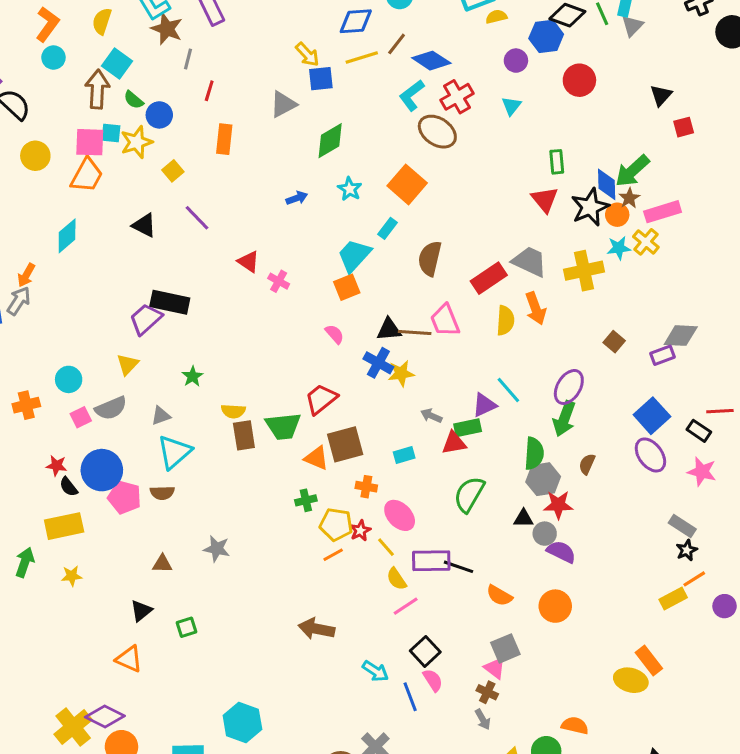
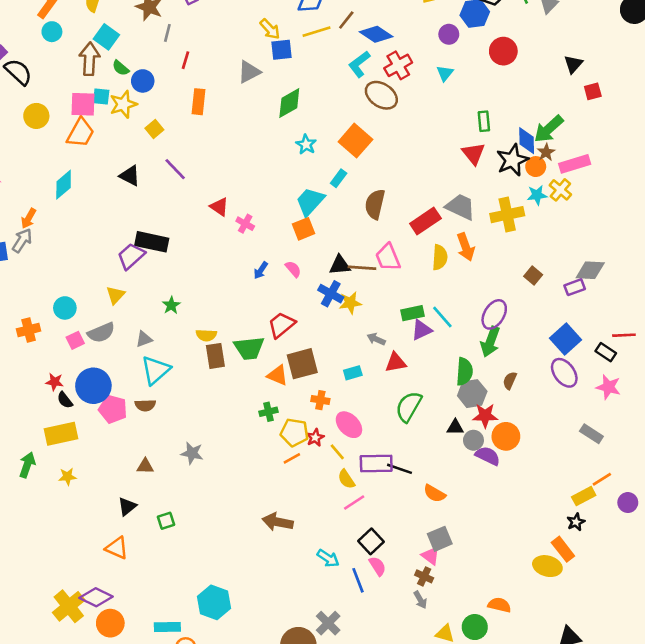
blue arrow: (297, 198) -> (261, 270), moved, turned 144
green rectangle: (468, 428) -> (412, 313), moved
black star: (687, 550) -> (576, 522), moved
orange circle: (555, 606) -> (506, 436), moved

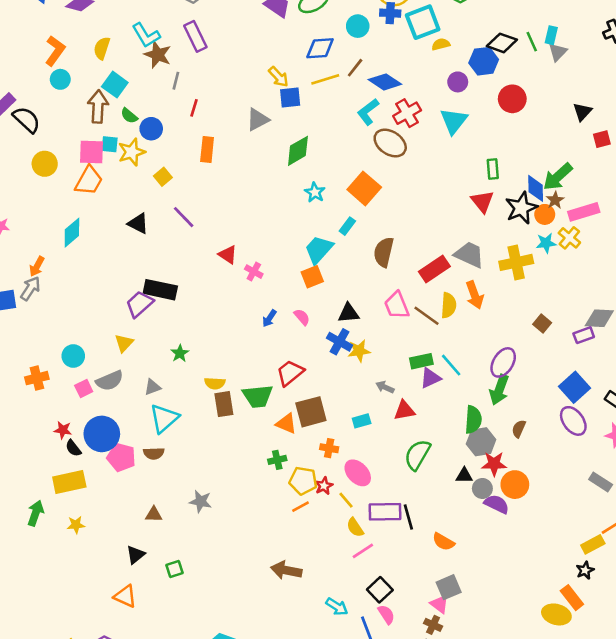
cyan triangle: (445, 73) -> (454, 121), size x1.6
brown line: (362, 268) -> (427, 316), moved, turned 32
black line: (400, 469) -> (408, 517), turned 55

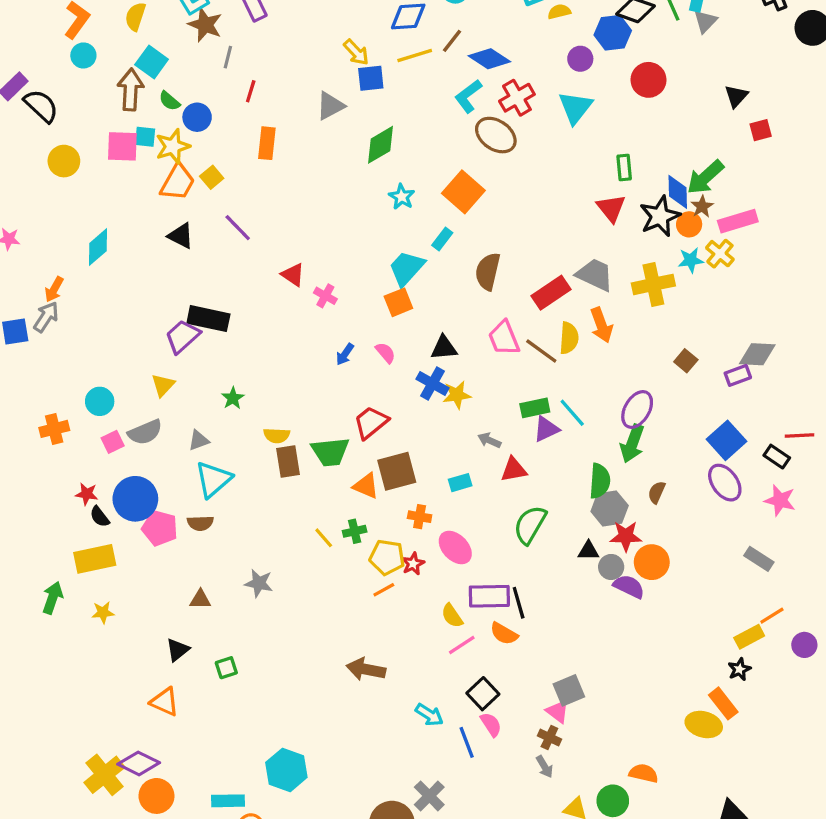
orange trapezoid: (89, 181) -> (178, 182), moved
yellow line: (346, 500) -> (324, 538), moved
orange semicircle: (443, 542) -> (504, 634), moved

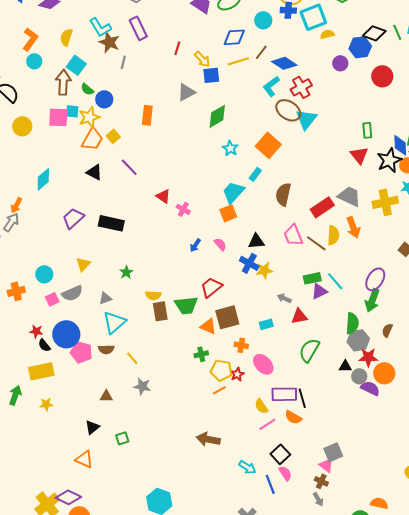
red line: (251, 91) -> (177, 48), moved
cyan triangle: (575, 107) -> (306, 119), moved
purple trapezoid: (182, 336) -> (73, 218), moved
yellow line: (324, 538) -> (132, 358), moved

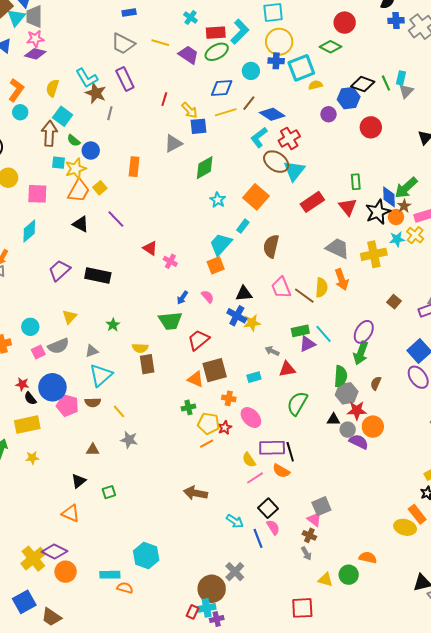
pink square: (58, 117) -> (37, 194), moved
red rectangle: (322, 207) -> (312, 202), moved
green trapezoid: (186, 305) -> (170, 321), moved

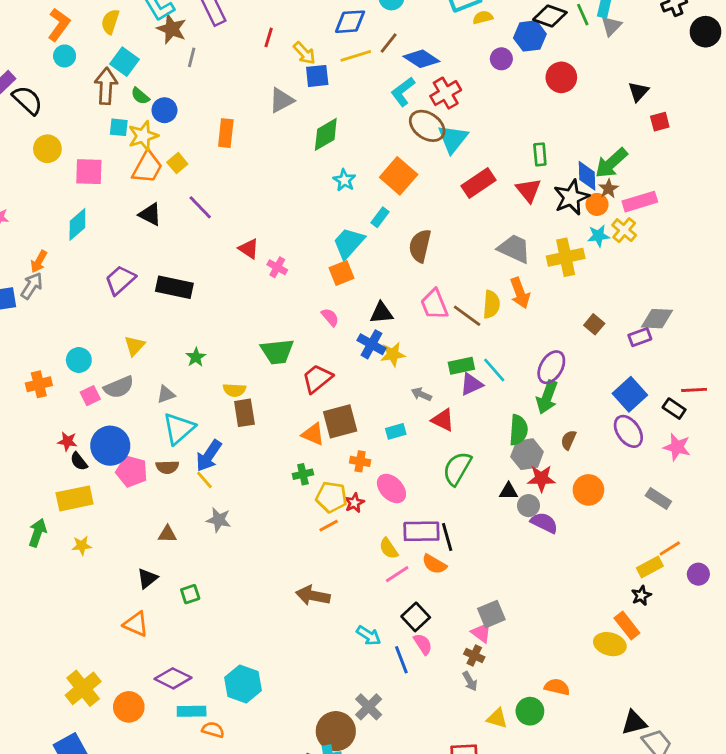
blue arrow: (182, 298) -> (209, 456), moved, size x1.6
red triangle: (287, 369) -> (443, 420), turned 36
orange circle: (373, 427) -> (588, 490), moved
purple diamond: (54, 551) -> (173, 678), moved

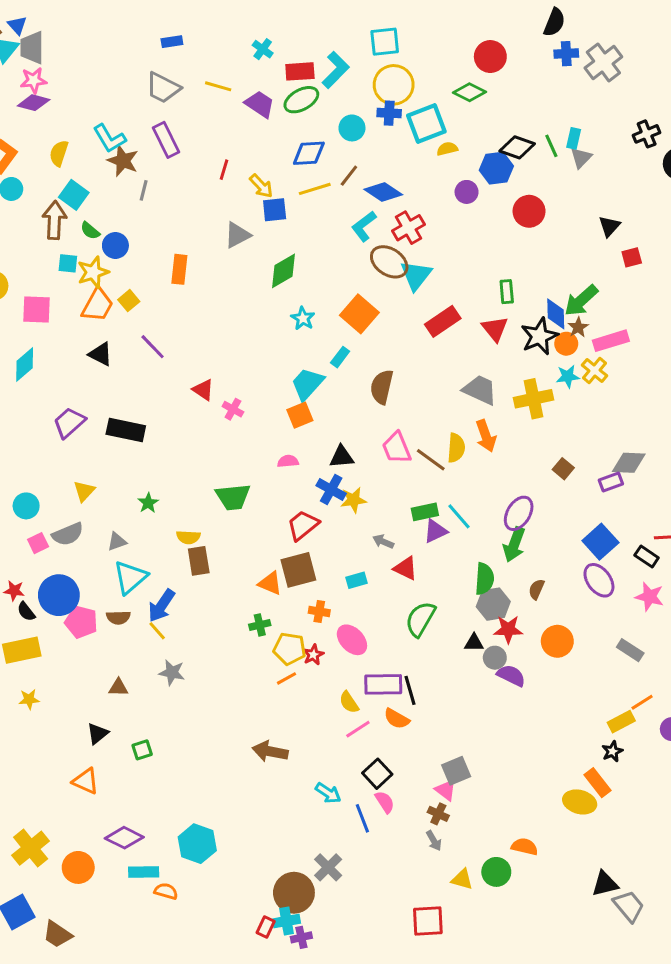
pink semicircle: (330, 317) -> (288, 461), turned -54
red trapezoid: (317, 379) -> (303, 525), moved

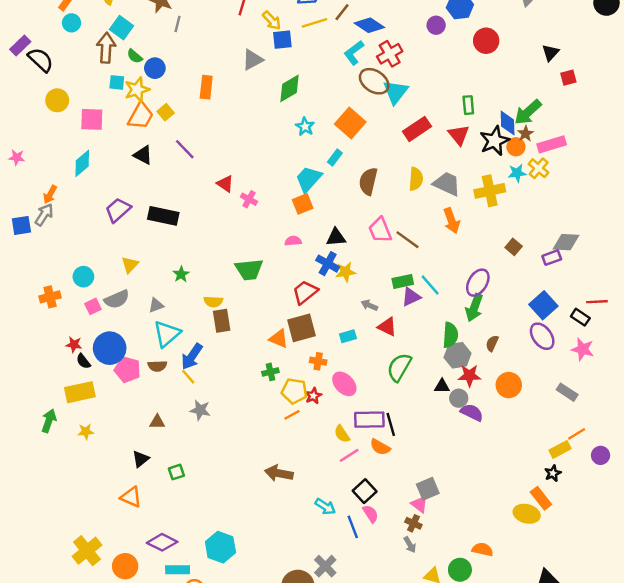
yellow semicircle: (456, 448) -> (416, 179), moved

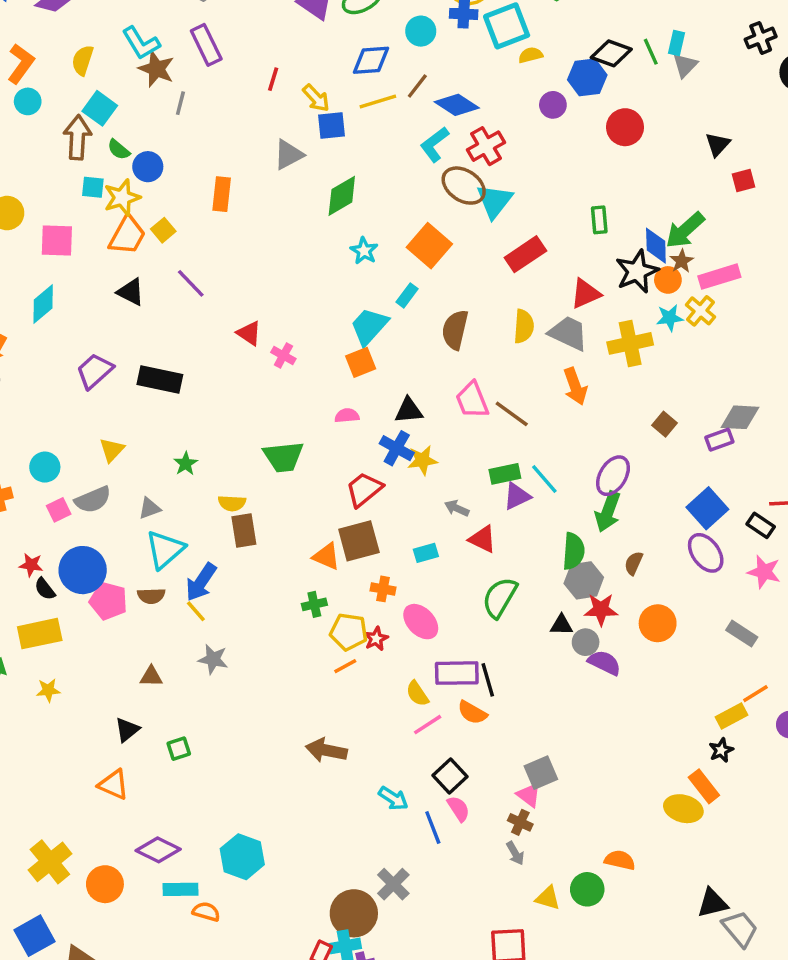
red triangle: (459, 135) -> (586, 294), moved, turned 45

